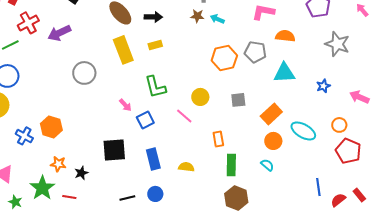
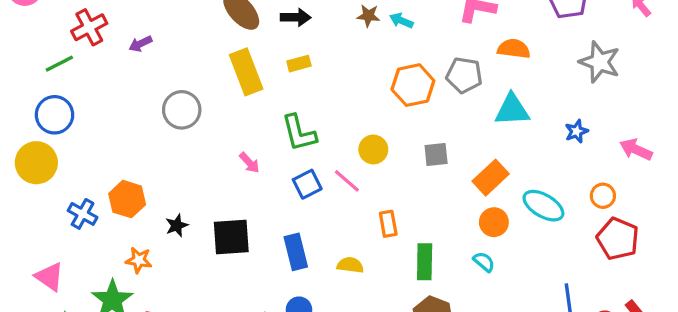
purple arrow: (59, 33) -> (140, 44), size x0.6
blue square: (145, 120) -> (307, 184), moved
orange rectangle: (218, 139) -> (388, 224), moved
black star: (81, 173) -> (177, 225), moved

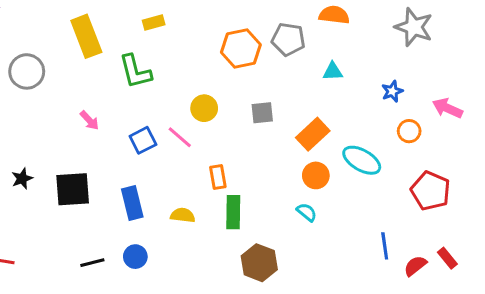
yellow rectangle: (299, 64) -> (154, 23), moved
cyan triangle: (512, 110) -> (333, 71), size x0.6
green L-shape: (299, 133) -> (135, 71), moved
orange circle: (603, 196) -> (409, 131), moved
green rectangle: (425, 262) -> (233, 212), moved

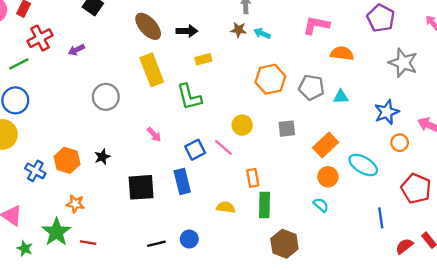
gray pentagon: (288, 39) -> (311, 87), moved
blue star: (392, 91) -> (387, 112), size x1.5
black star: (22, 179) -> (102, 157), moved
blue rectangle: (132, 203) -> (182, 181), moved
blue line: (385, 246) -> (381, 218), moved

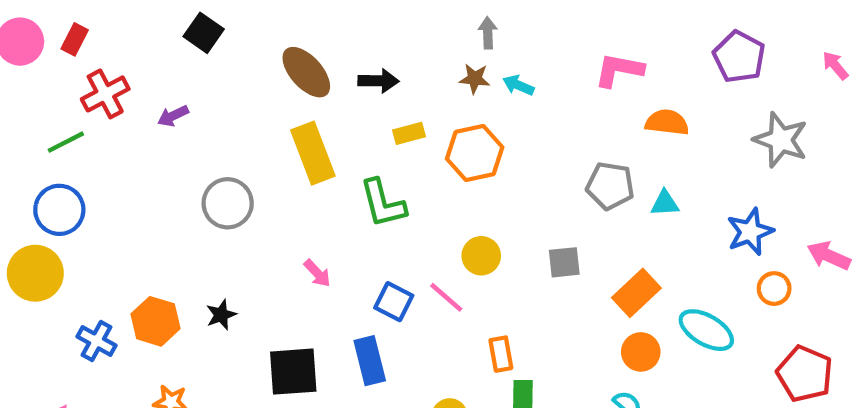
orange hexagon: (270, 79) -> (475, 153), moved
blue square: (195, 150) -> (394, 302), turned -36

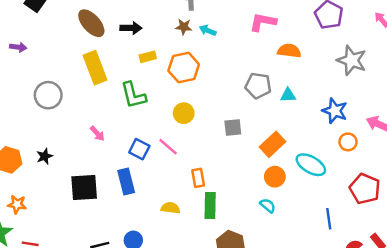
purple arrow: (173, 116) -> (18, 47), turned -147
blue star: (750, 232) -> (335, 111), turned -30
yellow circle: (481, 256) -> (184, 113), moved

